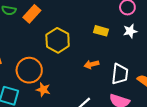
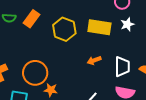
yellow rectangle: (101, 31) -> (99, 27), size x1.6
yellow hexagon: (58, 40) -> (64, 29), moved

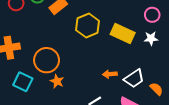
orange arrow: (94, 60) -> (110, 74), moved
white trapezoid: (122, 67) -> (134, 79), turned 40

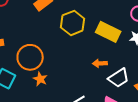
orange arrow: (110, 74) -> (100, 63), moved

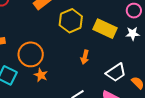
orange arrow: (100, 63) -> (85, 57), moved, turned -72

